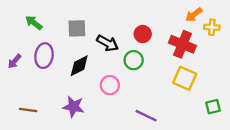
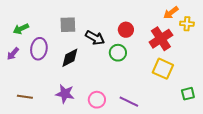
green arrow: (34, 23) -> (21, 29), moved, turned -63
red cross: (182, 44) -> (161, 39), turned 35
pink circle: (110, 85) -> (97, 100), moved

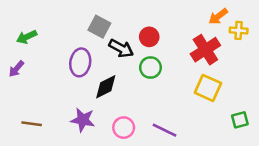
gray square: (68, 25) -> (99, 27), moved, turned 30
red circle: (126, 30) -> (149, 37), moved
purple ellipse: (39, 49) -> (80, 62), moved
black diamond: (70, 58) -> (106, 87), moved

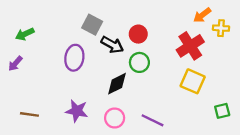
black diamond: (106, 87) -> (117, 84), moved

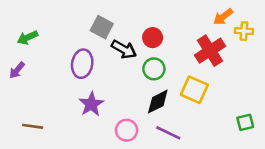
yellow square: (193, 81) -> (194, 90), moved
black diamond: (117, 84) -> (158, 102), moved
purple star: (77, 111) -> (91, 104), moved, turned 30

